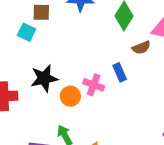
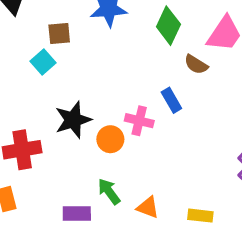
cyan square: (27, 32) -> (43, 62), turned 30
brown semicircle: (141, 48) -> (196, 64), turned 60

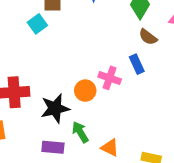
brown semicircle: (196, 64) -> (148, 37), moved
black star: (73, 120) -> (55, 108), moved

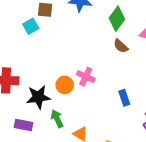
blue rectangle: (137, 64) -> (124, 98), moved
purple rectangle: (53, 147) -> (24, 125), moved

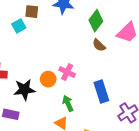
blue rectangle: (124, 98) -> (101, 92), size x1.5
green arrow: (57, 119) -> (68, 103), moved

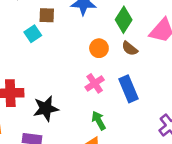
pink cross: (67, 72) -> (95, 83), turned 35
orange circle: (48, 79) -> (99, 48), moved
blue rectangle: (101, 92) -> (128, 89), moved

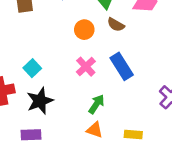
cyan square: (33, 34) -> (32, 68), moved
green arrow: (99, 121) -> (96, 104), turned 72

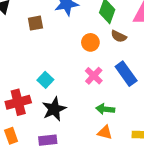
green arrow: (96, 104) -> (105, 109), turned -114

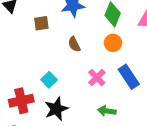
brown semicircle: (119, 36) -> (74, 44), moved, turned 35
orange circle: (90, 42) -> (113, 43), moved

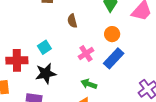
orange circle: (113, 43) -> (112, 34), moved
blue rectangle: (129, 77) -> (114, 58), turned 65

